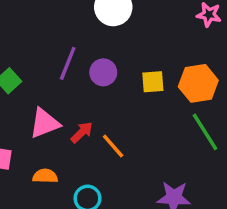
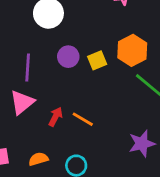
purple circle: (103, 72) -> (68, 57), moved
pink triangle: (44, 123) -> (22, 102), moved

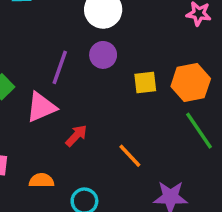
purple circle: (68, 57) -> (103, 55), moved
orange line: (83, 119) -> (130, 156), moved

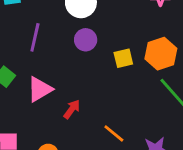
purple line: (60, 67) -> (35, 37), moved
orange line: (130, 156) -> (114, 133), moved

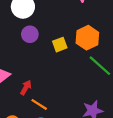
orange line: (114, 133) -> (39, 104), moved

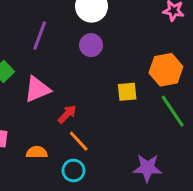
yellow square: (60, 45) -> (127, 92), moved

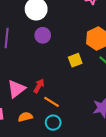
pink triangle: (37, 89) -> (16, 89), moved

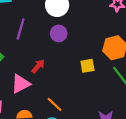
red arrow: (39, 86) -> (38, 66), moved

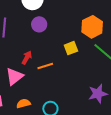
orange line: (54, 104) -> (45, 66), moved, turned -49

